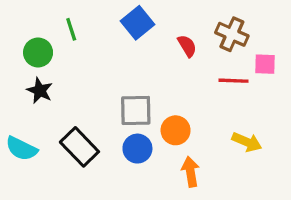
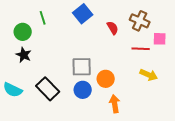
yellow arrow: (247, 142) -> (149, 75), moved

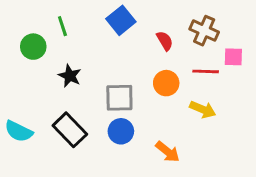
black star: (24, 55) -> (70, 76), moved
yellow arrow: (149, 75) -> (203, 109), moved
orange circle: (106, 79) -> (166, 83), moved
orange arrow: (115, 104) -> (168, 152), turned 138

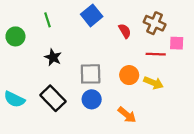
green circle: (33, 47) -> (15, 36), moved
orange circle: (166, 83) -> (129, 75), moved

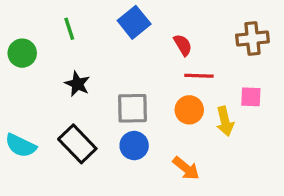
brown cross: (155, 23) -> (252, 39), moved, turned -30
pink square: (177, 43) -> (251, 97), moved
red line: (156, 54) -> (199, 76), moved
yellow arrow: (153, 83) -> (225, 121), turned 54

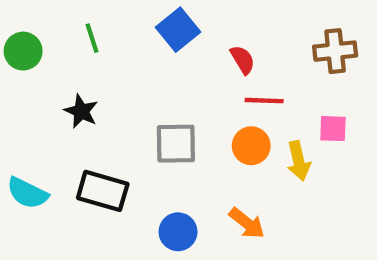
green circle: (22, 53) -> (23, 51), moved
black star: (77, 84) -> (81, 111), moved
black rectangle: (77, 144) -> (103, 191), turned -30
blue circle: (134, 146) -> (178, 232), moved

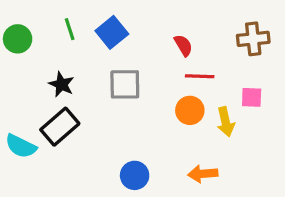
blue square: (178, 30) -> (112, 32), moved
gray square: (176, 144) -> (125, 84), moved
black rectangle: (103, 191) -> (60, 127), moved, turned -57
orange arrow: (247, 223) -> (203, 174), moved, turned 136

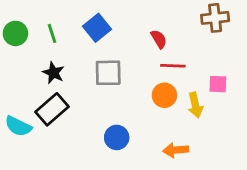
green line: (70, 29) -> (52, 33), moved
brown cross: (253, 39) -> (215, 18), moved
blue circle: (135, 175) -> (117, 137), moved

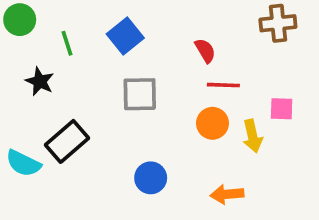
green circle: (15, 33) -> (20, 20), moved
black star: (53, 73) -> (40, 81), moved

